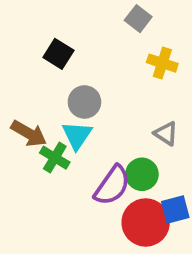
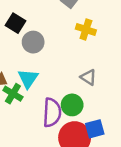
gray circle: (84, 102) -> (33, 42), moved
purple semicircle: (112, 185) -> (52, 112), turned -32

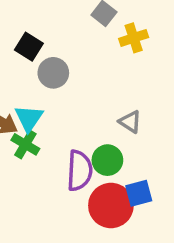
yellow cross: (86, 29) -> (134, 38), moved, turned -36
cyan triangle: (28, 79) -> (29, 118), moved

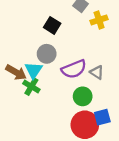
black square: (29, 47) -> (52, 25), moved
gray circle: (53, 73) -> (47, 54), moved
purple semicircle: (79, 171) -> (74, 69), moved, turned 65

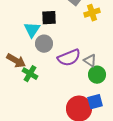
black square: (52, 25) -> (49, 18), turned -35
cyan triangle: (34, 70) -> (32, 30), moved
green circle: (83, 96) -> (97, 75), moved

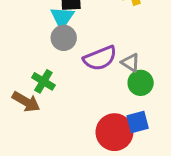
cyan triangle: (32, 30) -> (62, 18), moved
brown arrow: (16, 61) -> (26, 102), moved

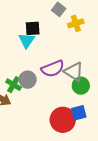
gray circle: (64, 38) -> (28, 80), moved
gray triangle: (130, 63) -> (74, 72), size x1.5

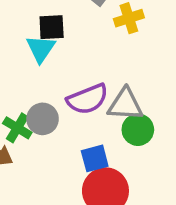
gray triangle: (74, 72) -> (125, 104), turned -30
blue square: (79, 113) -> (95, 158), moved

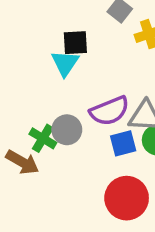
blue square: (95, 158) -> (123, 143), moved

